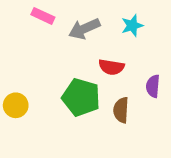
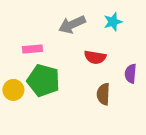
pink rectangle: (43, 16) -> (32, 49), moved, turned -30
green pentagon: (81, 97) -> (43, 80), moved

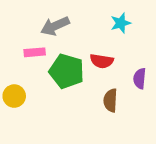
gray arrow: (72, 25) -> (55, 26), moved
green pentagon: (43, 80) -> (67, 71), moved

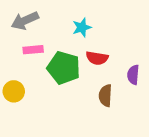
cyan star: (121, 23) -> (82, 27), moved
gray arrow: (55, 26) -> (25, 21), moved

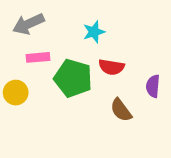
yellow circle: (14, 91) -> (16, 93), moved
brown semicircle: (105, 96) -> (121, 110), turned -40

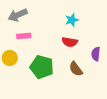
cyan star: (94, 32) -> (72, 20), moved
green pentagon: (73, 78) -> (42, 67), moved

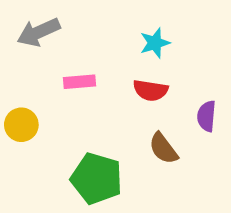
pink rectangle: (24, 36) -> (79, 82), moved
green pentagon: (42, 67) -> (97, 179), moved

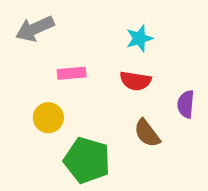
yellow circle: (21, 125) -> (48, 118), moved

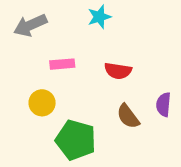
cyan star: (139, 38) -> (99, 17), moved
purple semicircle: (186, 104) -> (163, 105), moved

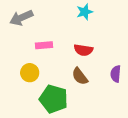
cyan star: (99, 17) -> (85, 12), moved
brown semicircle: (128, 116) -> (80, 76), moved

